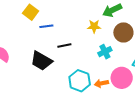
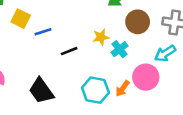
yellow star: (94, 26) -> (101, 37), moved
black trapezoid: (41, 61) -> (41, 91), moved, turned 35
orange arrow: (101, 83) -> (123, 88), turned -32

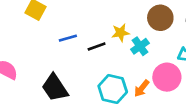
blue line: (43, 32) -> (68, 38), moved
black line: (69, 51) -> (97, 47), moved

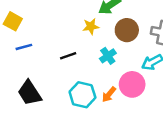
yellow star: (121, 33) -> (91, 26), moved
blue line: (68, 38) -> (24, 47), moved

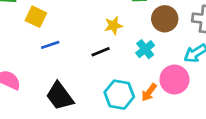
yellow star: (91, 26) -> (113, 26), moved

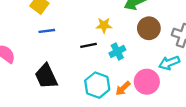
cyan cross: (145, 49) -> (117, 52), moved

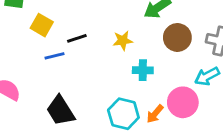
black line: (89, 45) -> (77, 38), moved
cyan cross: (117, 52) -> (143, 70), turned 35

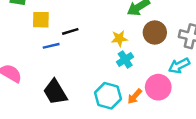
yellow square: (42, 25) -> (41, 20), turned -30
yellow star: (123, 41) -> (119, 38), moved
cyan cross: (143, 70) -> (125, 59), turned -35

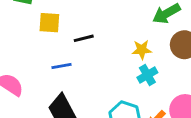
blue line: (51, 46) -> (62, 66), moved

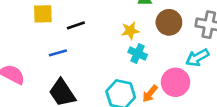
cyan cross: (147, 75) -> (138, 53), turned -30

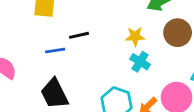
black line: (76, 25) -> (79, 35), moved

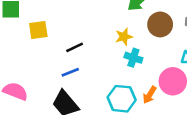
blue line: (55, 50) -> (70, 72), moved

